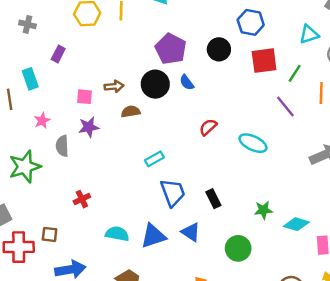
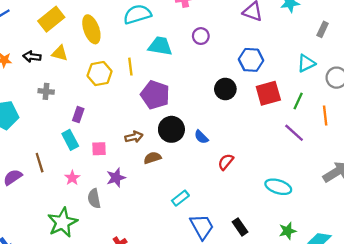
purple pentagon: (171, 49) -> (155, 95), moved
cyan rectangle: (30, 79) -> (70, 140), moved
blue semicircle: (187, 82) -> (201, 137), moved
pink square: (85, 97) -> (99, 149), moved
cyan ellipse: (253, 143) -> (278, 187), moved

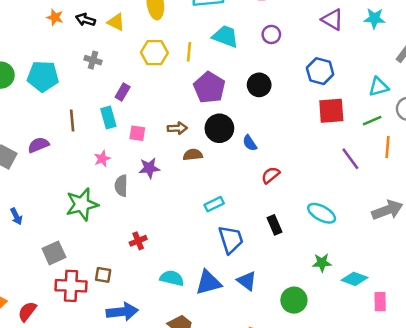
black circle: (225, 89) -> (259, 85), moved
green line: (298, 101) -> (372, 121), moved, turned 30
brown line: (40, 163) -> (72, 121), moved
black rectangle: (240, 227) -> (275, 225), moved

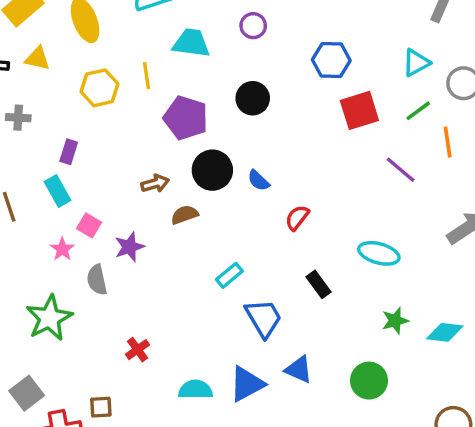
pink square: (137, 133) -> (89, 225), moved, turned 35

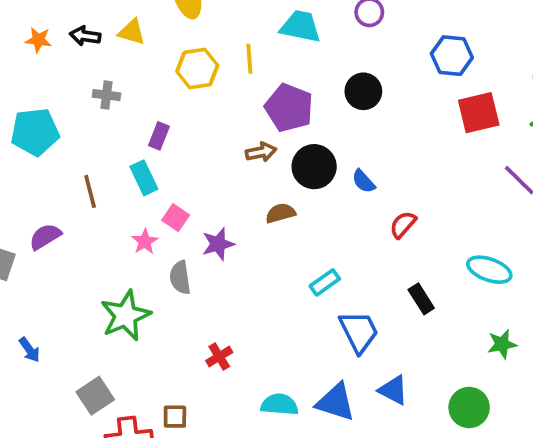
brown arrow: (155, 183) -> (261, 152), moved
blue triangle: (247, 384) -> (336, 402), turned 42

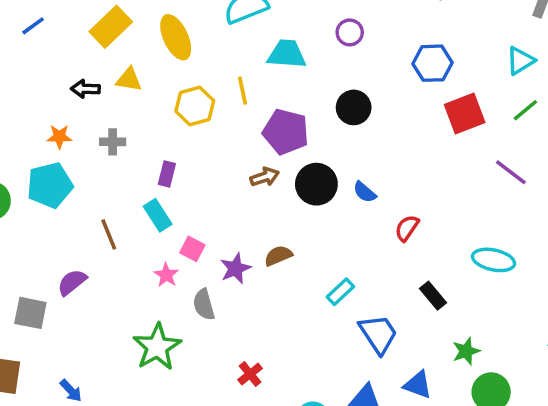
orange star: (38, 40) -> (59, 137), moved
brown semicircle: (281, 213) -> (278, 256), moved
green star: (502, 344) -> (466, 351), moved

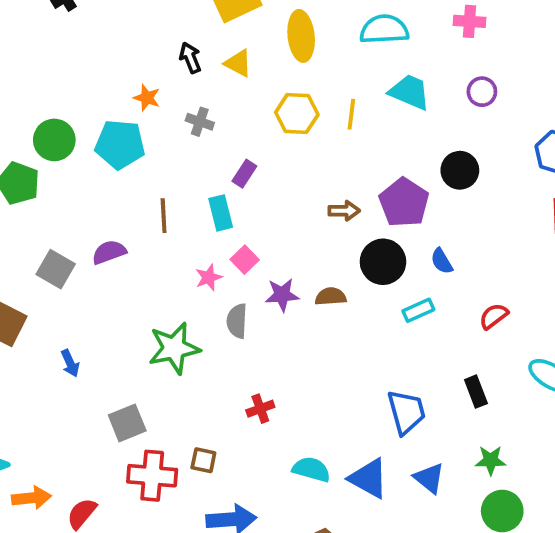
black arrow: (85, 89) -> (190, 58), turned 48
purple pentagon: (286, 132) -> (404, 203), moved
black circle: (316, 184) -> (383, 262), moved
red semicircle: (407, 228) -> (494, 316), moved
cyan rectangle: (340, 292) -> (418, 310), moved

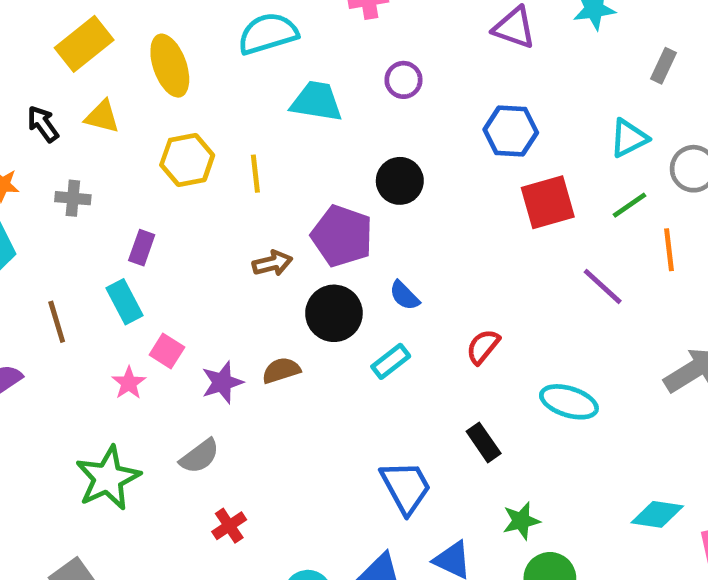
yellow line: (351, 114) -> (255, 174), moved
gray semicircle: (237, 321) -> (200, 456), moved, turned -116

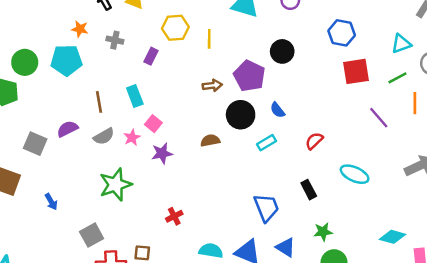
purple rectangle: (142, 248) -> (151, 56), moved
purple star: (222, 382) -> (162, 153), moved
gray semicircle: (200, 456) -> (104, 136), moved

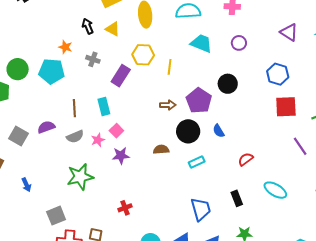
purple rectangle: (151, 56) -> (121, 76), size x1.5
cyan rectangle: (266, 143) -> (197, 162), moved

